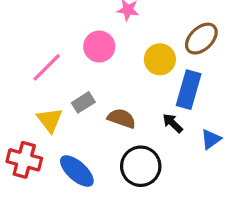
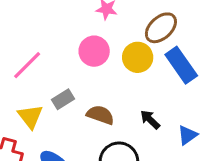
brown ellipse: (201, 39) -> (161, 28), moved
pink circle: (99, 47) -> (94, 51), moved
blue rectangle: (189, 90) -> (181, 65), moved, turned -51

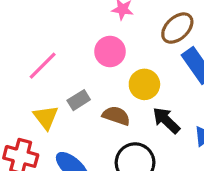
yellow circle: (138, 57) -> (144, 84), moved
black arrow: (150, 120) -> (166, 120), size x1.4

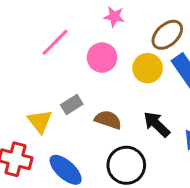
pink line: (43, 66) -> (55, 42), moved
yellow circle: (144, 84) -> (148, 68), moved

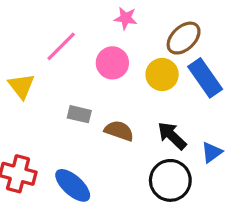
gray rectangle: (72, 105) -> (79, 114), turned 45
yellow triangle: (40, 121) -> (21, 86), moved
black circle: (126, 165) -> (170, 180), moved

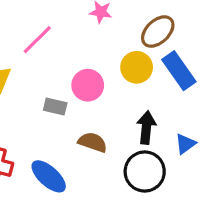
pink circle: (112, 63) -> (88, 85), moved
brown semicircle: (119, 131) -> (93, 142), moved
black arrow: (172, 136) -> (146, 128), turned 52

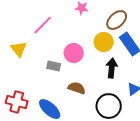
black arrow: (146, 128) -> (112, 68), moved

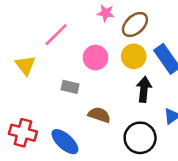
brown ellipse: (117, 20) -> (135, 24), moved
pink circle: (74, 53) -> (95, 58), moved

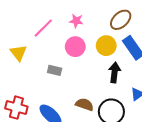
pink star: (106, 13) -> (76, 21), moved
brown ellipse: (135, 24) -> (121, 20), moved
brown semicircle: (99, 115) -> (85, 104), moved

